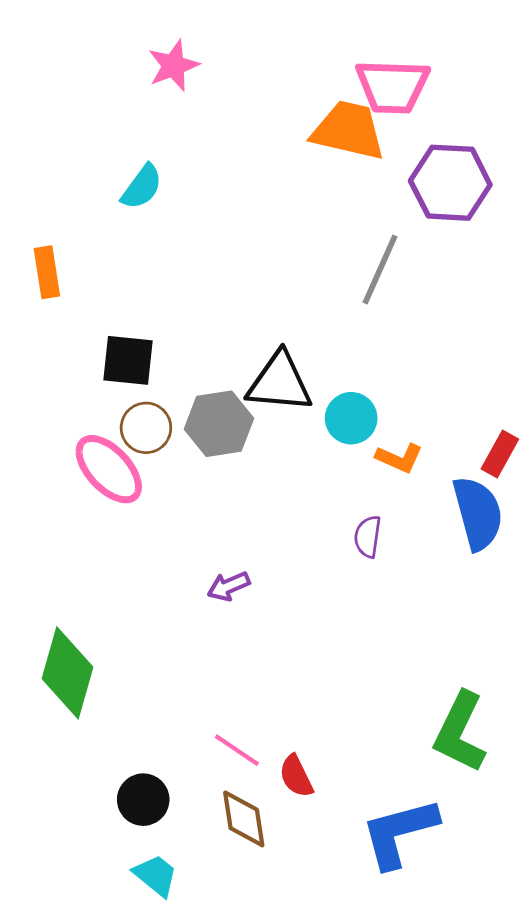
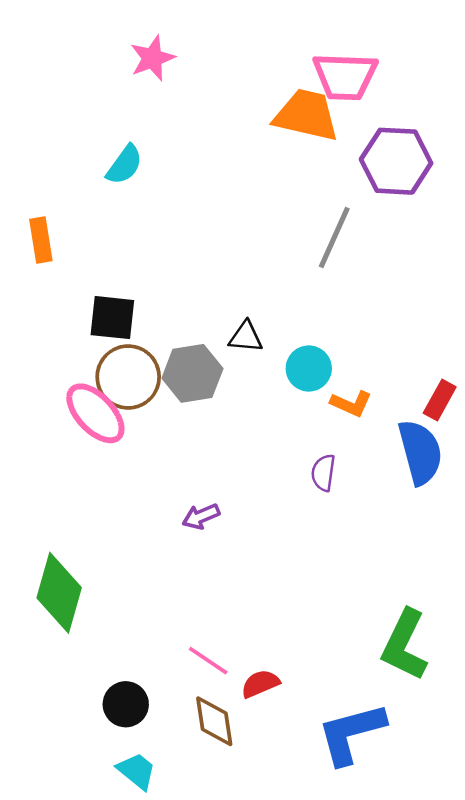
black triangle: (280, 382) -> (246, 337), size x0.6
brown circle: (146, 428) -> (128, 377), size x1.4
red semicircle: (296, 776) -> (260, 684), turned 93

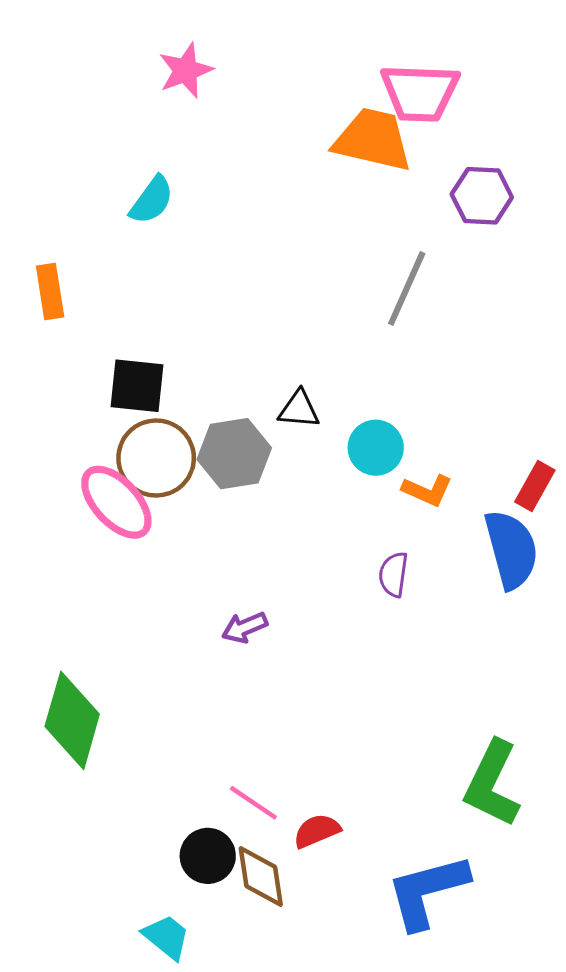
purple hexagon: (396, 161) -> (482, 196), size x0.7
black circle: (126, 704) -> (208, 856), moved

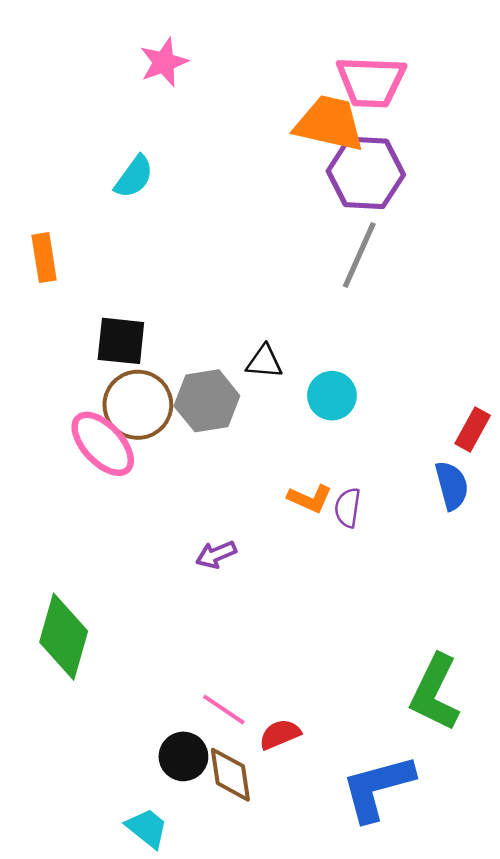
purple hexagon: (482, 196) -> (366, 173), moved, size x1.4
orange L-shape: (427, 490) -> (310, 499), moved
blue semicircle: (511, 549) -> (452, 486), size x0.7

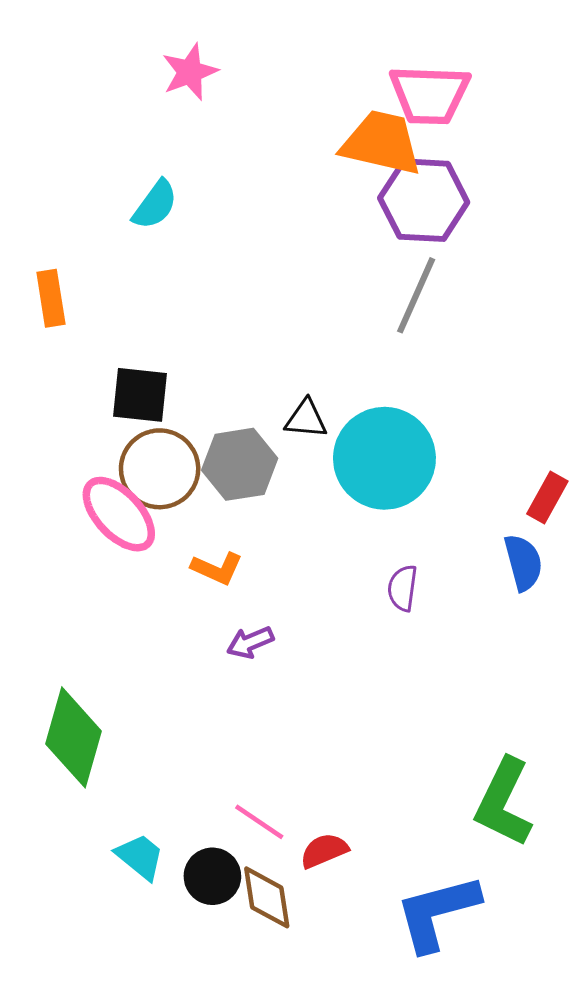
cyan circle: (332, 396) -> (384, 458), size x1.8
orange L-shape: (310, 499) -> (217, 568), moved
cyan trapezoid: (147, 828) -> (140, 857), moved

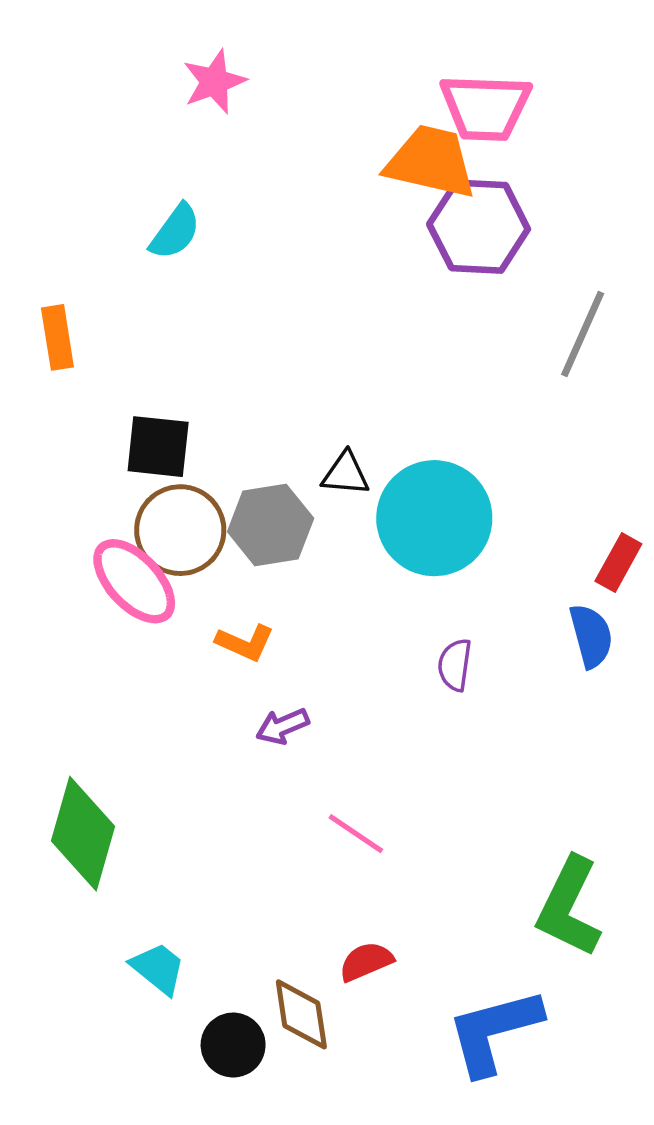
gray line: (416, 295) -> (583, 334), moved
pink line: (259, 822) -> (356, 834), moved
black circle: (212, 876) -> (233, 1045), moved

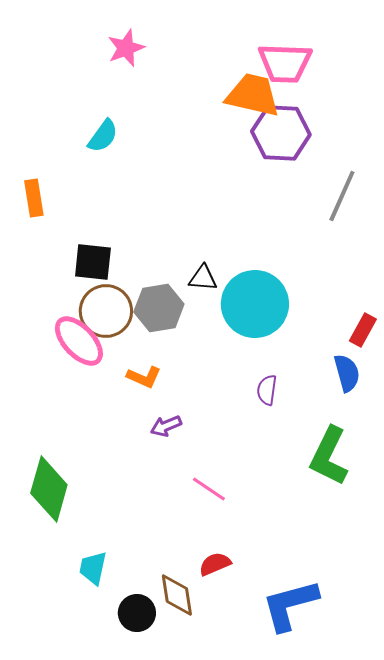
green L-shape: (569, 907) -> (329, 456), moved
cyan trapezoid: (158, 968) -> (93, 568), turned -117

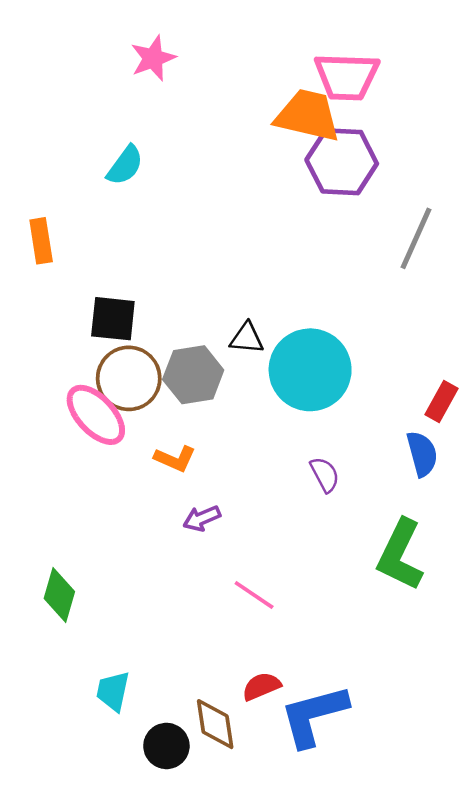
purple semicircle: (267, 390) -> (325, 475), turned 144
green diamond: (49, 489) -> (59, 595), size x0.7
blue L-shape: (290, 605) -> (314, 716), moved

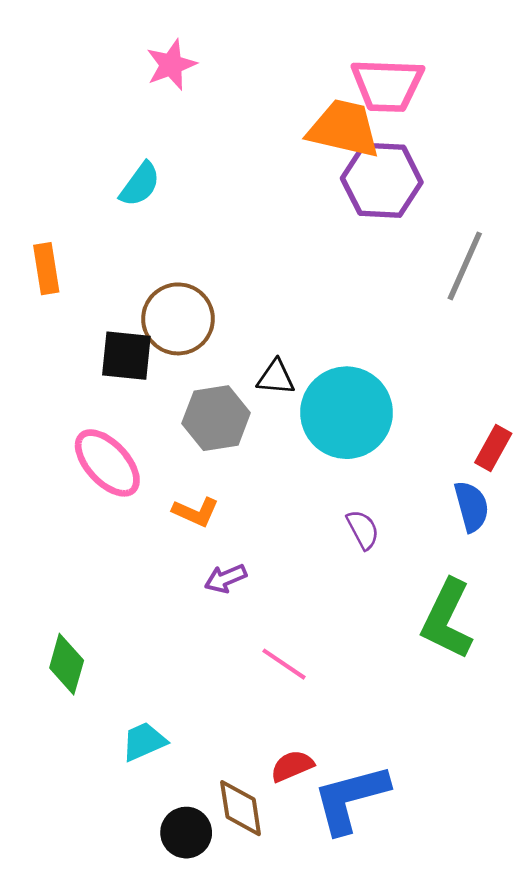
brown circle: (129, 378) -> (178, 319), moved
cyan trapezoid: (113, 691) -> (144, 742), moved, turned 54

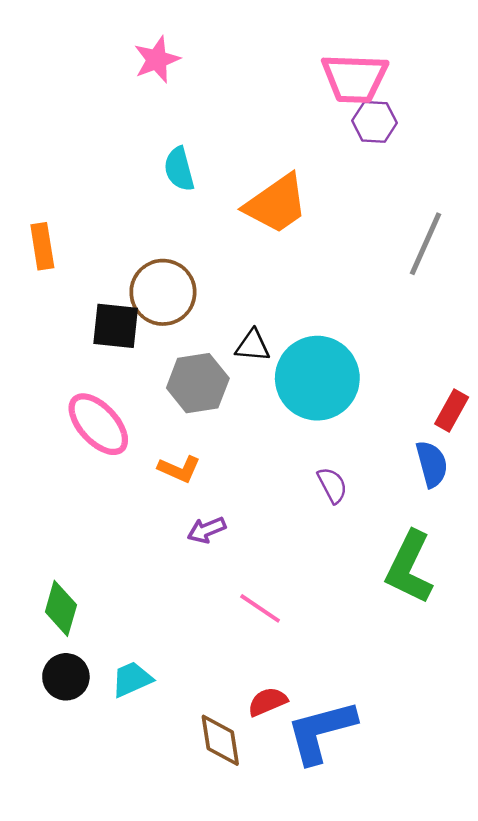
orange trapezoid: (344, 129) -> (276, 204), moved, turned 132
purple hexagon: (382, 180) -> (375, 122), moved, size x0.6
cyan semicircle: (140, 184) -> (179, 169), moved, turned 129
black circle: (186, 833) -> (66, 677), moved

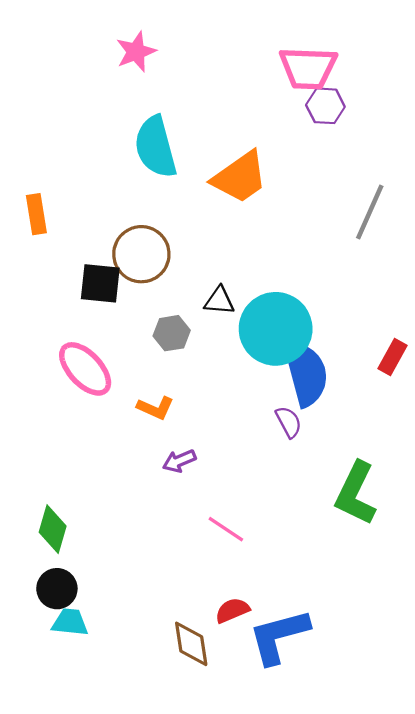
cyan semicircle: (179, 169) -> (155, 147), size x1.6
gray hexagon: (198, 383) -> (172, 333), size x0.7
blue semicircle: (432, 464) -> (306, 373), moved, size x1.6
cyan trapezoid: (132, 679) -> (70, 622), moved, turned 30

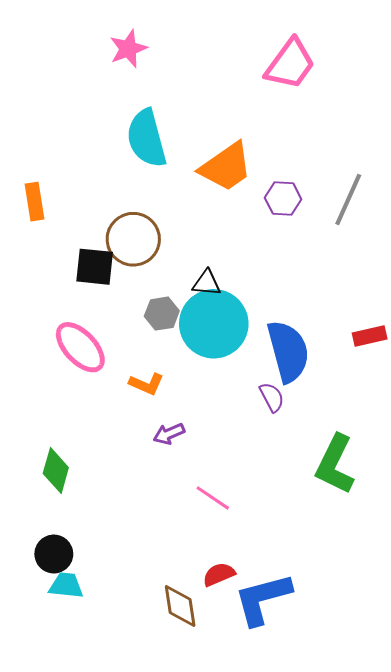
pink trapezoid: (308, 68) -> (290, 64), turned -56
purple hexagon: (325, 106) -> (283, 198), moved
cyan circle: (276, 329) -> (214, 324), moved
red rectangle: (393, 357) -> (370, 336), turned 48
green diamond: (53, 529) -> (56, 470), moved

